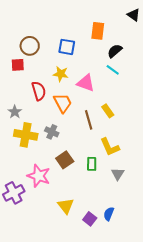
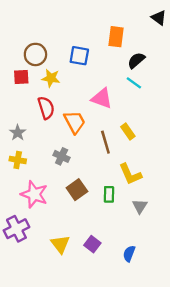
yellow star: (61, 74) -> (51, 78), moved
yellow cross: (26, 135) -> (18, 160), moved, size x0.6
pink star: (39, 176) -> (34, 194), moved
yellow triangle: (66, 206) -> (60, 244), moved
purple square: (90, 219) -> (92, 244), moved

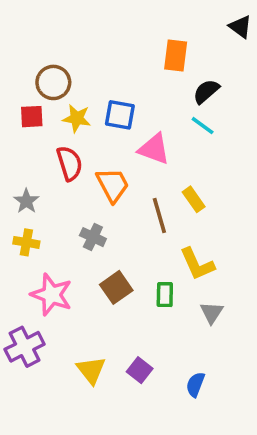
blue square: (79, 56) -> (120, 115), moved

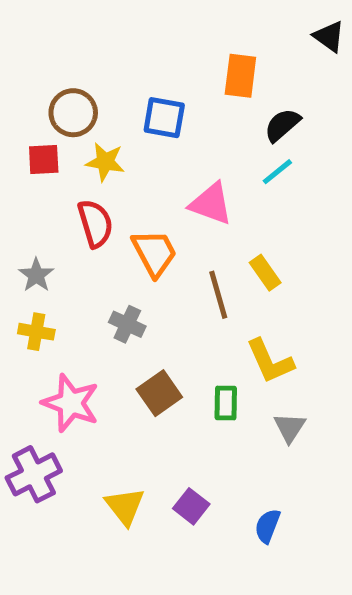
blue square: (120, 115) -> (164, 118), moved
cyan line: (203, 126) -> (277, 172), turned -75

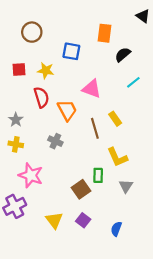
brown circle: (73, 113) -> (32, 32), moved
cyan line: (277, 172) -> (133, 82), moved
brown square: (159, 393) -> (81, 189), moved

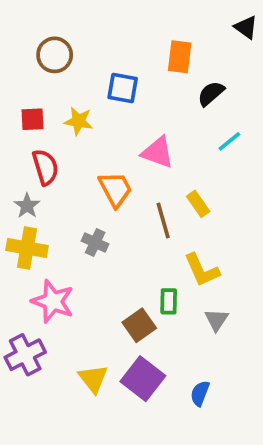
red semicircle: (41, 97) -> (45, 167), moved
yellow cross: (16, 144) -> (27, 248), size x1.5
purple square: (83, 220) -> (143, 379), size x1.6

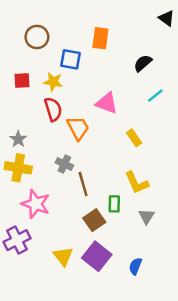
orange rectangle: (180, 57) -> (100, 38), moved
blue square: (123, 88) -> (71, 59), moved
red semicircle: (45, 167) -> (53, 109), moved
brown line: (163, 220) -> (83, 184), moved

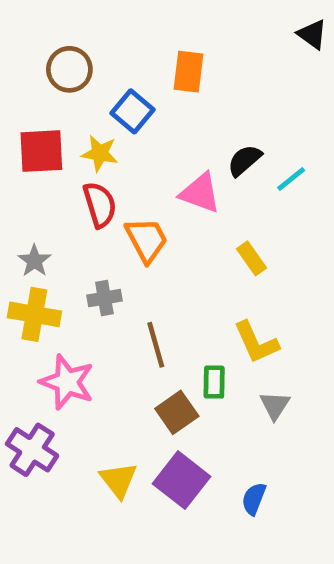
blue square: (71, 59) -> (132, 111), turned 30
black semicircle: (143, 63) -> (244, 160), moved
red square: (22, 81) -> (41, 151), size x1.5
gray cross: (64, 164) -> (104, 298), moved, turned -35
purple cross: (17, 240) -> (32, 450), turned -30

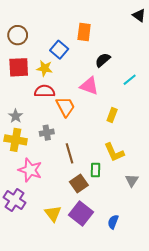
brown circle: (69, 69) -> (18, 35), moved
black semicircle: (244, 160) -> (103, 60), moved
red semicircle: (100, 205) -> (45, 91), turned -72
yellow rectangle: (251, 258) -> (112, 115), turned 56
gray triangle: (275, 405) -> (132, 180), moved

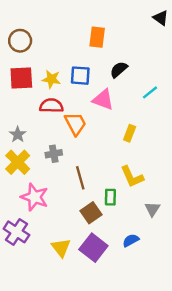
blue square: (59, 50) -> (80, 76), moved, turned -36
yellow cross: (16, 140) -> (18, 162), turned 35
blue semicircle: (113, 222) -> (131, 240), moved, turned 40

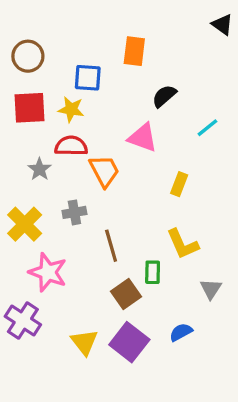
blue square: (80, 76) -> (88, 78), moved
gray star: (18, 135) -> (40, 169), moved

